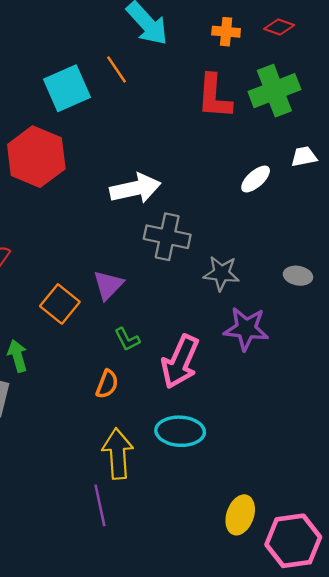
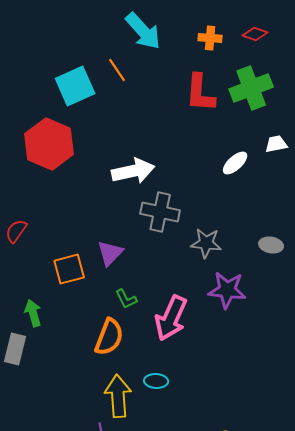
orange square: (60, 304) -> (69, 269), turned 36
orange semicircle: (107, 384) -> (109, 337), size x1.5
cyan ellipse: (180, 431) -> (156, 381), moved, size x0.6

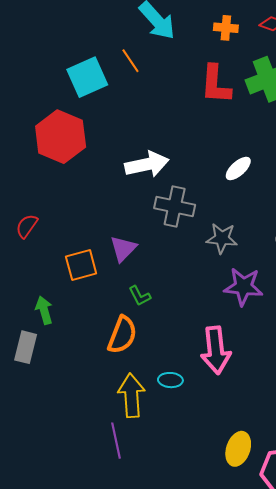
white ellipse: (235, 163) -> (238, 168), moved
pink arrow: (171, 318) -> (216, 350), moved, turned -30

